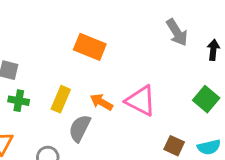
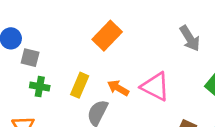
gray arrow: (177, 32) -> (190, 38), moved
orange rectangle: (90, 47) -> (107, 36), turned -68

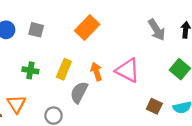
gray square: (30, 58) -> (36, 30), moved
orange arrow: (118, 88) -> (96, 72), turned 42

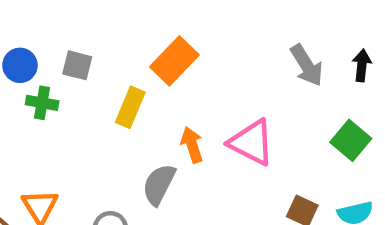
yellow rectangle: (64, 69) -> (130, 107), moved
green cross: (30, 70) -> (42, 103), moved

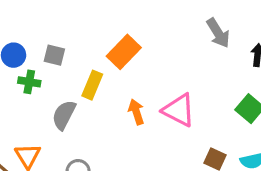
gray arrow: (307, 65) -> (218, 33), moved
gray semicircle: (159, 184) -> (64, 115), moved

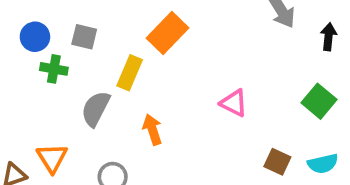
pink triangle: (179, 110) -> (234, 103), size x0.7
orange arrow: (136, 112) -> (152, 130), moved

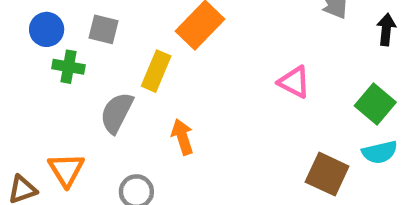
pink triangle: (234, 103) -> (294, 82), moved
brown square: (277, 162) -> (327, 174), size x1.4
cyan semicircle: (323, 164) -> (380, 152), moved

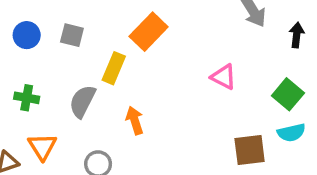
green cross: (68, 67) -> (27, 98), moved
brown square: (327, 174) -> (250, 150), turned -32

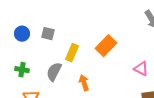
orange rectangle: (149, 32) -> (106, 46), moved
pink triangle: (223, 77) -> (141, 69), moved

